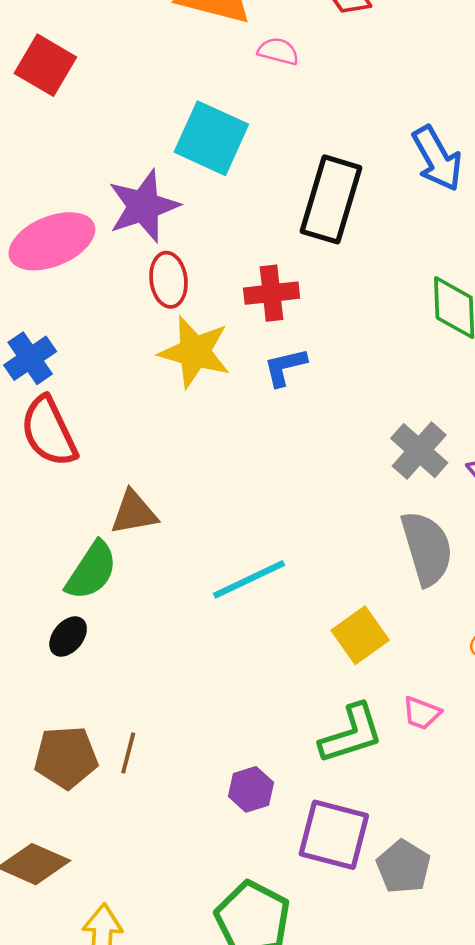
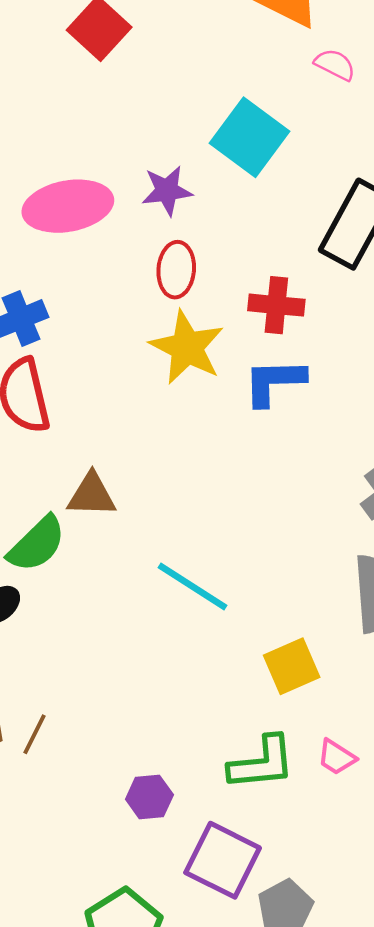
purple star: (143, 206) -> (167, 191), size x0.7
blue L-shape: (285, 367) -> (274, 382), size x1.4
cyan line: (249, 579) -> (192, 587), turned 46

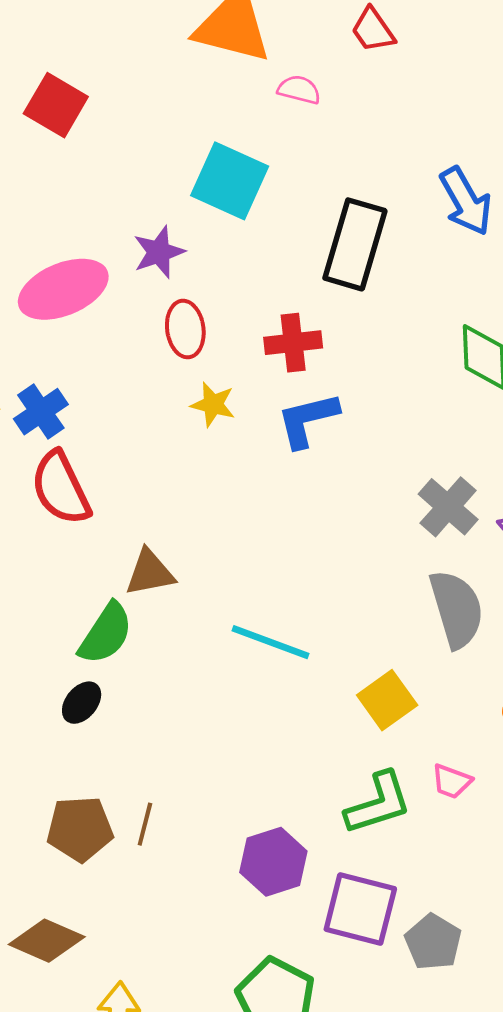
yellow star: (187, 347) -> (213, 404), size x0.6
purple hexagon: (149, 797) -> (273, 862), size x1.4

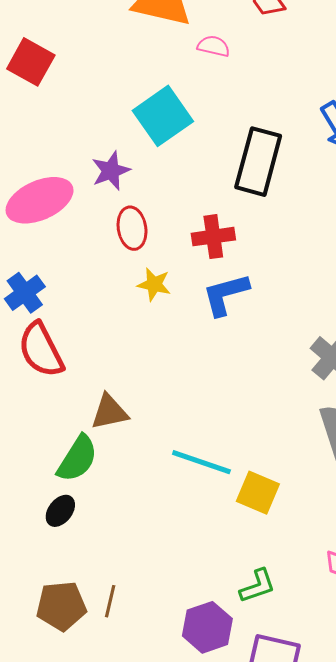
cyan square: (230, 181) -> (163, 116), turned 32
yellow square: (387, 700) -> (258, 493), moved, turned -30
green L-shape: (378, 803) -> (258, 586), moved, size x0.7

